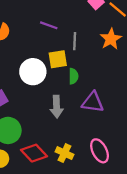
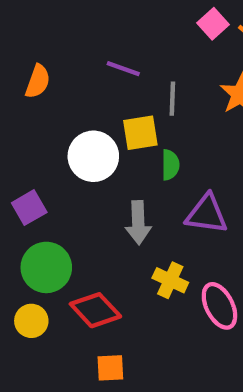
yellow cross: (64, 153) -> (170, 280), moved

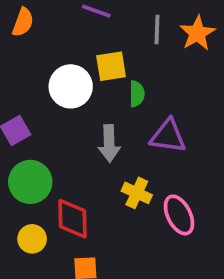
gray line: (172, 99) -> (157, 29), moved
red diamond: (95, 310) -> (72, 219), turned 42
yellow circle: (31, 321) -> (32, 239), moved

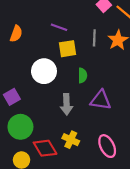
yellow square: (111, 66) -> (68, 49), moved
yellow cross: (137, 193) -> (71, 140), moved
red diamond: (72, 219) -> (45, 148), turned -30

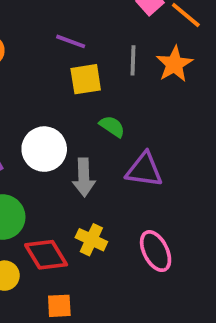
white circle: (44, 71) -> (44, 149), moved
green semicircle: (83, 75) -> (112, 126), turned -56

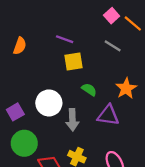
gray line: (133, 60) -> (113, 46), moved, turned -60
orange star: (174, 64) -> (126, 88), moved

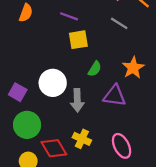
orange semicircle: (20, 46) -> (26, 13), moved
green semicircle: (89, 90) -> (95, 69), turned 88
purple square: (15, 112) -> (18, 92), turned -30

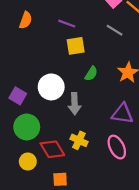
purple triangle: (115, 96) -> (122, 114), moved

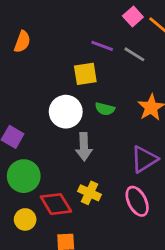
purple line: (67, 24) -> (102, 46), moved
green semicircle: (91, 74) -> (105, 109), turned 72
white circle: (51, 87) -> (66, 112), moved
purple triangle: (122, 114) -> (144, 159), turned -40

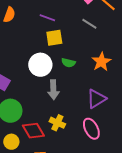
purple line: (102, 46) -> (47, 18), moved

